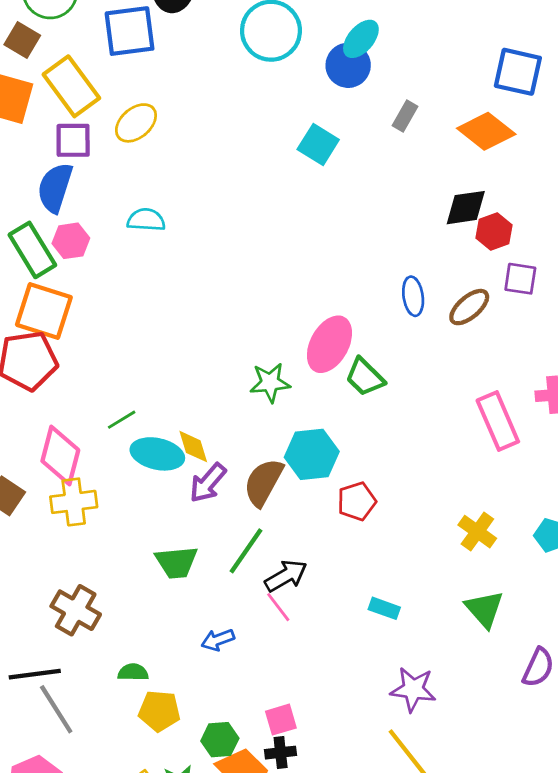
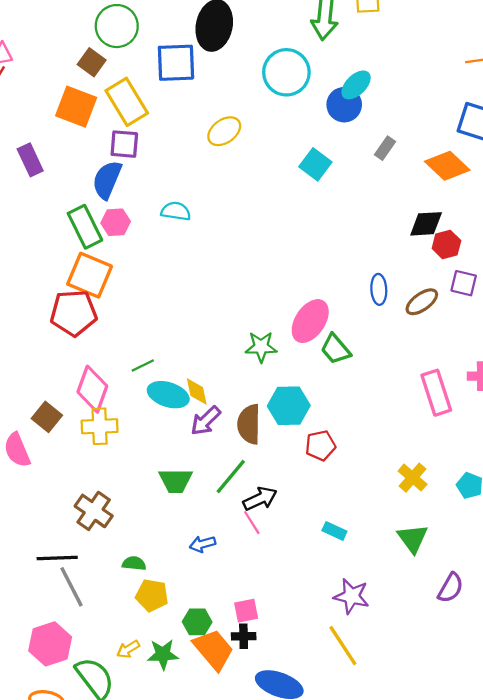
yellow ellipse: (136, 123) -> (224, 131), moved
brown semicircle: (263, 482) -> (249, 424), turned -33

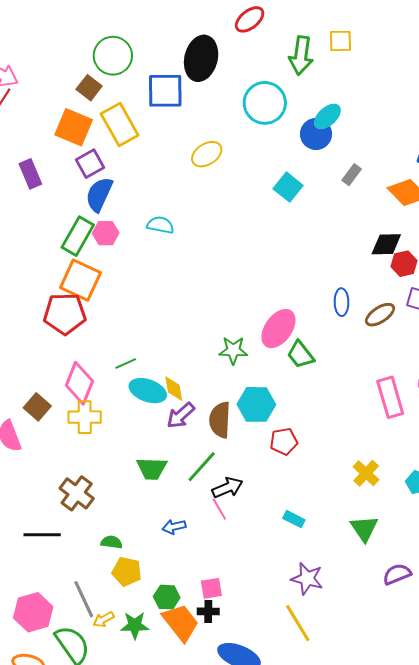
purple square: (124, 144) -> (90, 164), moved, turned -36
green rectangle: (85, 227) -> (78, 236), turned 54
gray line: (71, 587) -> (84, 599), moved
purple semicircle: (451, 588) -> (397, 574), turned -144

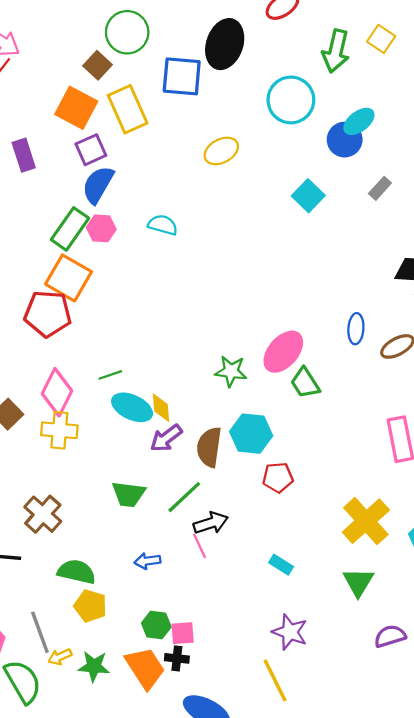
yellow square: (340, 41) -> (381, 39), turned 30
yellow cross: (366, 473) -> (366, 521), size x1.6
green semicircle: (112, 542) -> (77, 572), size x1.6
green hexagon: (167, 597) -> (156, 625), moved

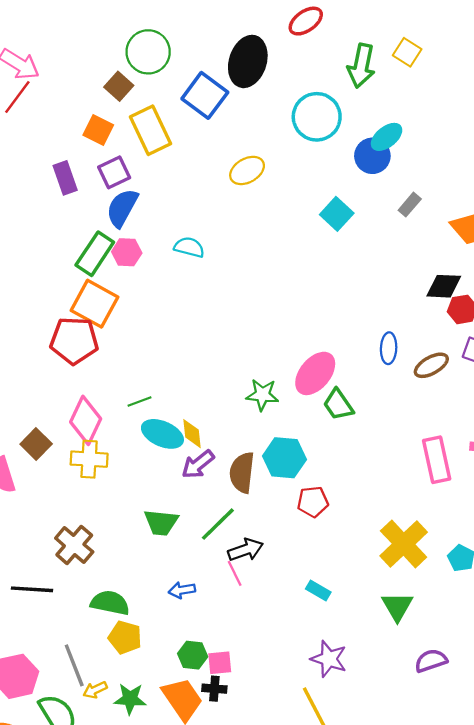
blue square: (182, 76) -> (205, 95), turned 33
orange square: (76, 108) -> (98, 130), size x0.7
purple rectangle: (24, 155) -> (65, 178), moved

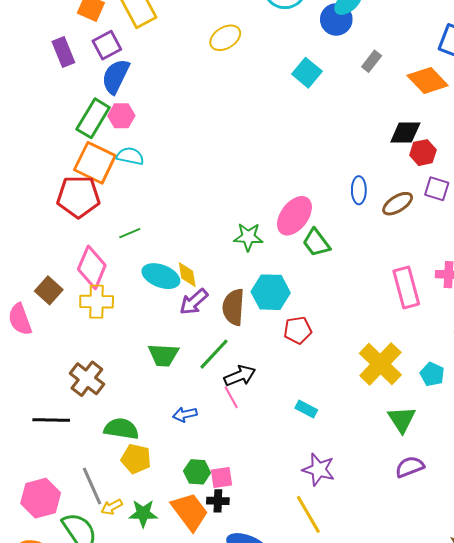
cyan semicircle: (189, 247) -> (130, 156), moved
green line: (140, 401) -> (130, 233), moved
green triangle: (397, 606) -> (402, 419), moved

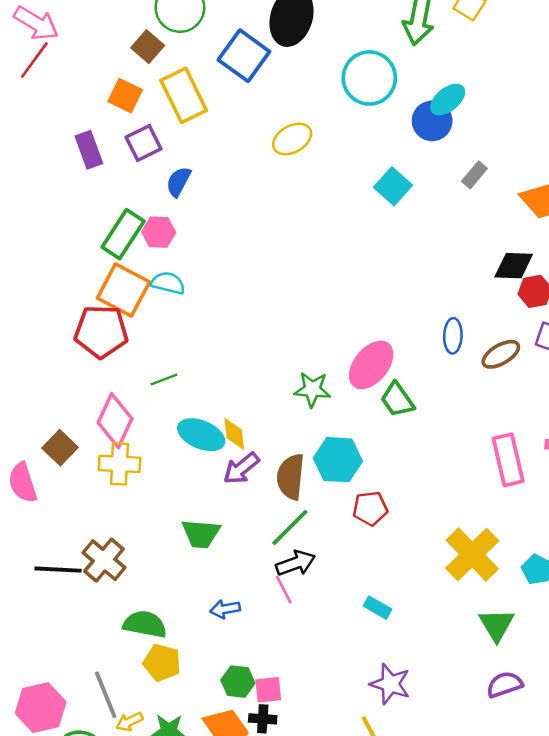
blue semicircle: (116, 76) -> (178, 182), moved, size x0.7
green line: (214, 354) -> (290, 527), moved
black line: (51, 420) -> (58, 570), moved

